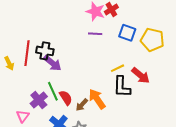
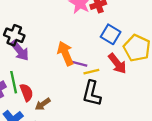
purple line: (95, 34) -> (79, 64), moved
red arrow: (141, 75) -> (117, 64), moved
orange arrow: (97, 99) -> (65, 53), moved

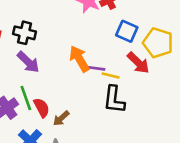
black cross: (14, 35) -> (24, 33), moved
yellow line: (91, 72) -> (111, 75), turned 35

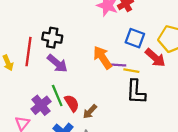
blue square: (127, 31) -> (135, 38), moved

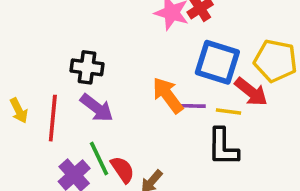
blue square: (135, 38) -> (217, 62), size x1.4
red line: (29, 52) -> (53, 118), moved
yellow line: (131, 71) -> (228, 112), moved

